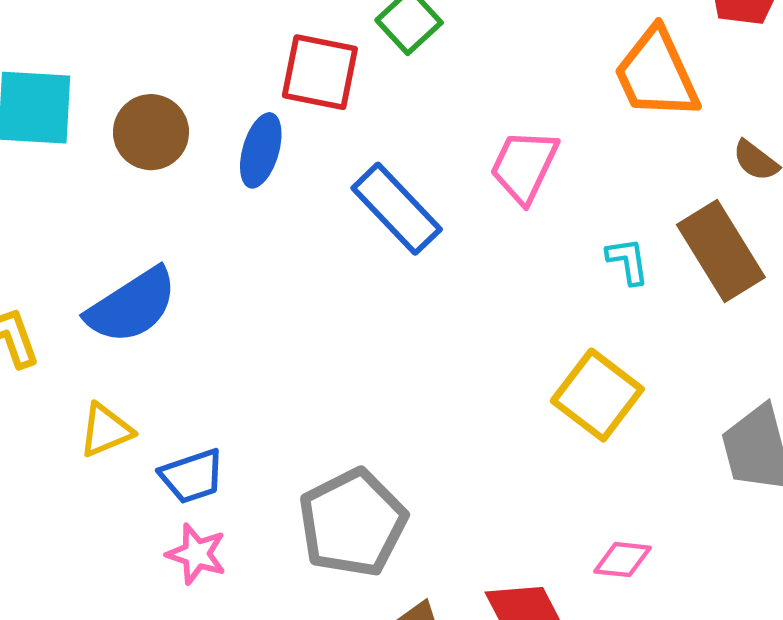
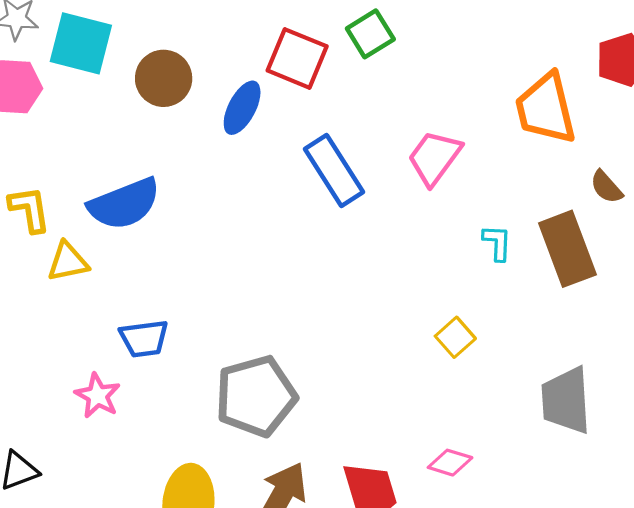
yellow square: (597, 395) -> (455, 337), size x0.6
yellow triangle: (106, 430) -> (68, 262), moved
pink star: (196, 554) -> (98, 396), moved

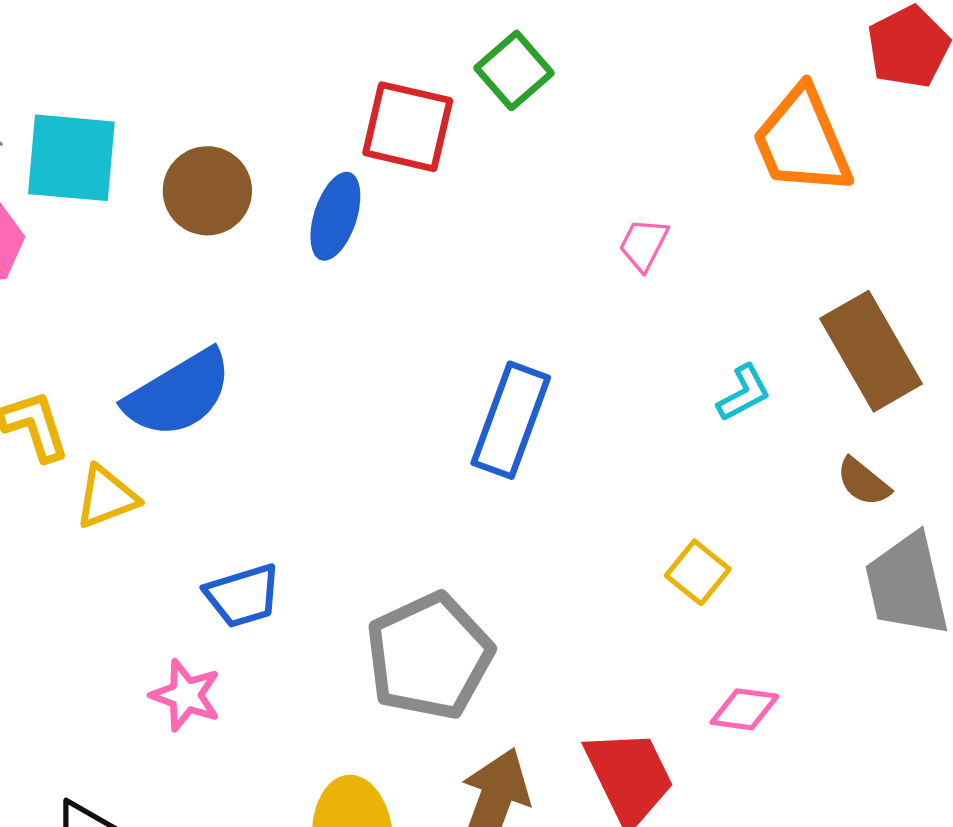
pink trapezoid: (434, 158) -> (644, 244), size x0.6
blue rectangle: (334, 170) -> (511, 420), moved, turned 62
brown semicircle: (606, 187) -> (863, 482), moved
cyan L-shape: (497, 243) -> (744, 393), moved, turned 69
yellow square: (455, 337) -> (698, 572), moved

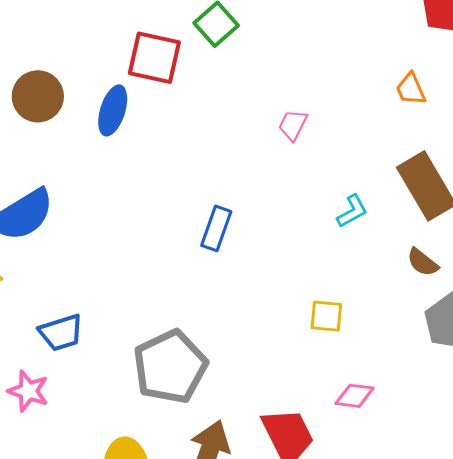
orange trapezoid: (802, 141) -> (411, 89), moved, size x0.5
blue rectangle: (511, 420) -> (216, 228), size x0.7
yellow square: (698, 572) -> (326, 316), turned -33

